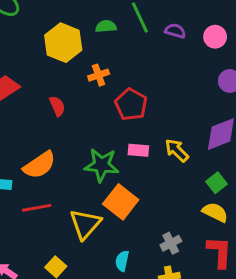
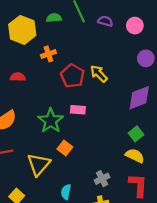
red semicircle: (57, 106) -> (18, 77), turned -64
yellow arrow: (177, 150) -> (99, 74), moved
green star: (101, 165) -> (51, 121), turned 30
orange square: (121, 202) -> (65, 148), size x0.6

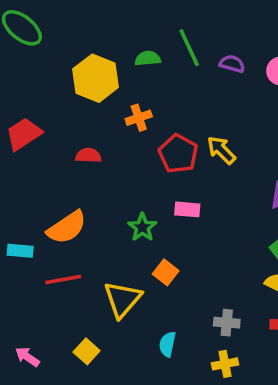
green star: (51, 121) -> (142, 227), size x0.7
gray cross: (102, 179) -> (227, 323), turned 32

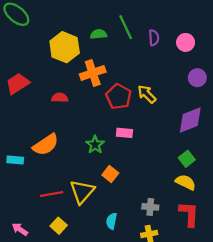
purple semicircle: (232, 64) -> (154, 38), turned 70
orange cross: (139, 118) -> (93, 73), size x1.5
red line: (63, 279) -> (52, 194), moved

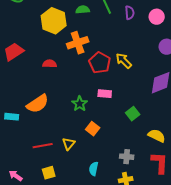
green square: (187, 159) -> (133, 114), moved
yellow triangle: (82, 192) -> (69, 144), size x0.6
yellow square: (59, 226) -> (49, 173), turned 32

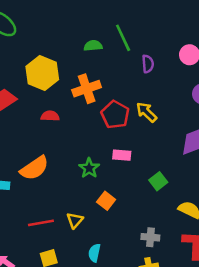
purple semicircle: (130, 13) -> (148, 64), moved
yellow hexagon: (54, 21) -> (42, 73), moved
cyan semicircle: (94, 169) -> (94, 253), moved

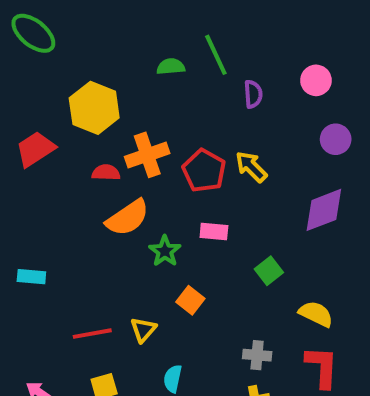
orange cross: (87, 89) -> (147, 155), moved
orange semicircle: (34, 168) -> (128, 218), moved

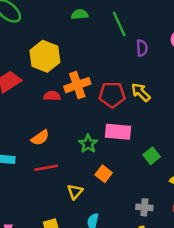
green semicircle: (171, 67) -> (80, 14), moved
red pentagon: (204, 171) -> (112, 95), turned -30
orange semicircle: (128, 218) -> (40, 138), moved, size x0.7
pink rectangle: (214, 231) -> (118, 132), size x1.5
red line: (92, 334) -> (46, 168), moved

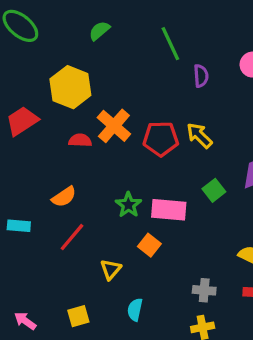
green semicircle: (80, 14) -> (99, 31), moved, turned -35
orange cross: (77, 85) -> (114, 126), turned -30
pink rectangle: (118, 132) -> (169, 210), moved
green square: (152, 156) -> (214, 190), moved
red line: (46, 168) -> (72, 237), turned -40

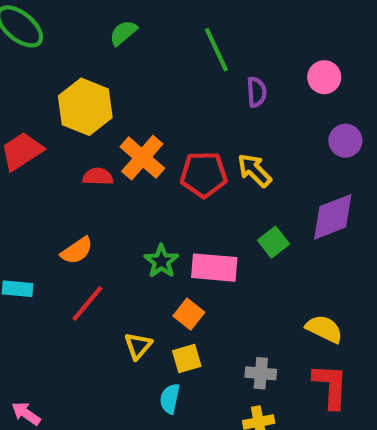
yellow square: (78, 316) -> (187, 358), moved

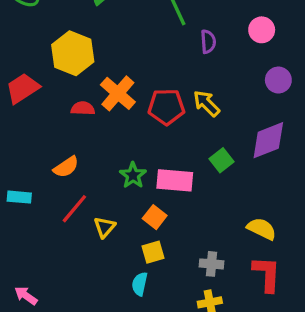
yellow triangle: (138, 346) -> (105, 227), moved

